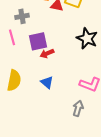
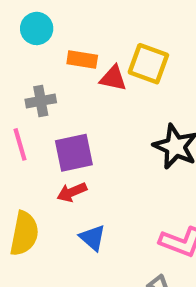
red arrow: (47, 53) -> (72, 192), moved

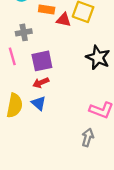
blue triangle: (93, 238) -> (39, 103), moved

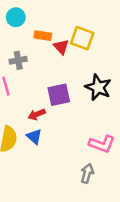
red triangle: (64, 20) -> (61, 47), turned 35
purple square: (42, 61) -> (59, 95), moved

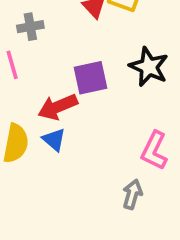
red arrow: (37, 114) -> (58, 107), size x1.5
pink L-shape: (102, 144) -> (154, 151), turned 95

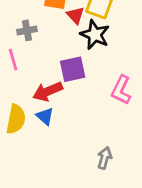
black star: (149, 67) -> (95, 35), moved
pink L-shape: (154, 151) -> (121, 90), moved

